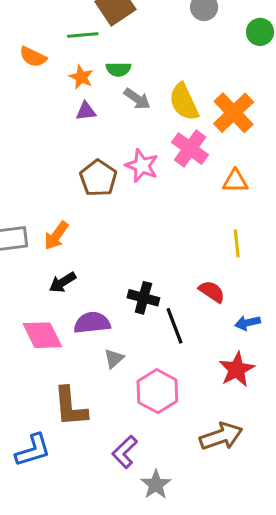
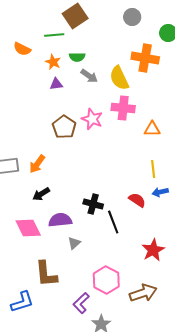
orange cross: (234, 113) -> (145, 58), moved, turned -36
pink cross: (190, 149) -> (123, 108), turned -30
blue arrow: (248, 323) -> (160, 192), moved
pink hexagon: (157, 391) -> (106, 280), moved

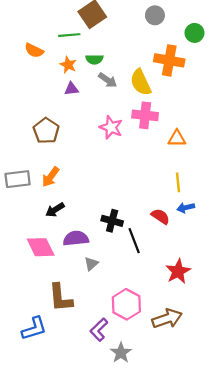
brown pentagon: (64, 127) -> (46, 131), moved

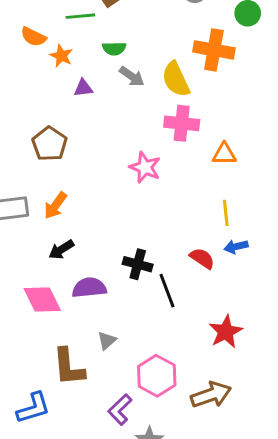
orange star: (68, 65) -> (61, 56), moved
pink star: (111, 127) -> (145, 167), moved
gray triangle: (91, 264) -> (107, 341), moved

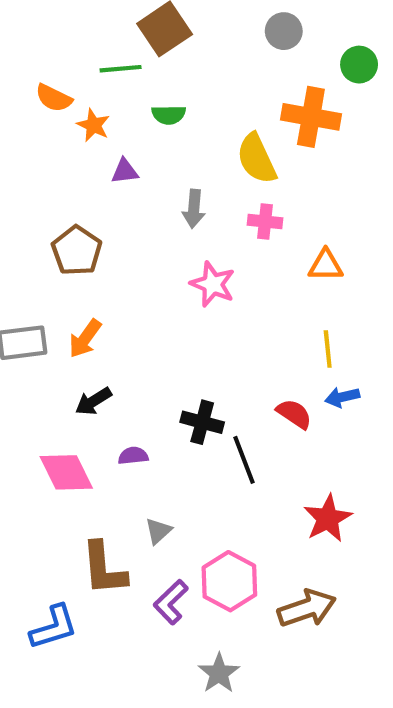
gray arrow: (132, 76) -> (194, 209), moved, turned 60
pink cross: (182, 123) -> (265, 221), size x0.7
purple semicircle: (89, 288) -> (133, 456), size x0.6
purple L-shape: (120, 409) -> (171, 602), moved

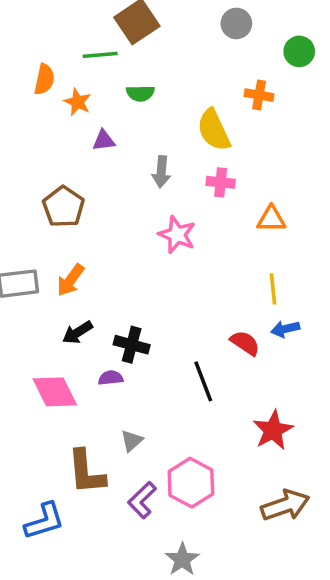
orange semicircle: (54, 98) -> (44, 79), turned -104
orange cross: (311, 117) -> (259, 95), size x0.6
black cross: (202, 422) -> (132, 345), moved
brown arrow: (307, 608) -> (285, 505), moved

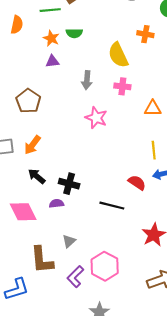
orange star: (78, 102) -> (51, 38), moved
black arrow: (78, 332) -> (37, 176), turned 72
black line: (203, 381) -> (112, 206), turned -55

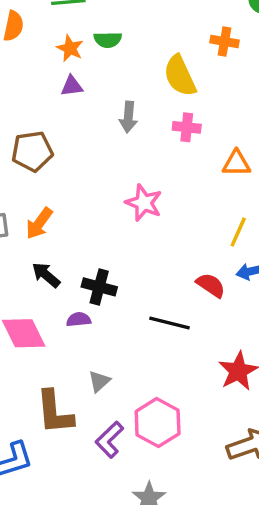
brown pentagon: (28, 101) -> (32, 151), turned 30
pink star: (96, 118) -> (144, 203), moved
yellow line: (154, 150) -> (238, 232), turned 30

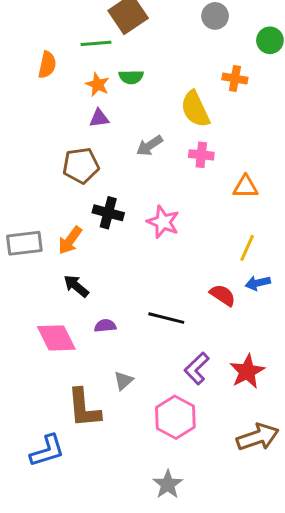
gray arrow: (128, 117) -> (149, 146), turned 52
brown pentagon: (32, 151) -> (81, 165), moved
black cross: (99, 287) -> (108, 213), moved
black line: (170, 323) -> (166, 318), moved
purple L-shape: (109, 440) -> (197, 368), moved

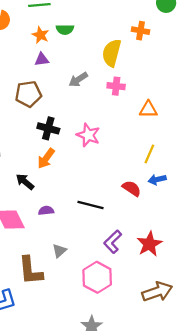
yellow semicircle: (195, 109) -> (112, 53), turned 40
orange arrow: (70, 240) -> (46, 158), moved

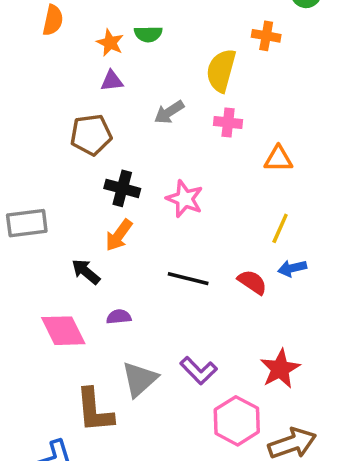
black line: (91, 205) -> (188, 279), moved
purple L-shape: (113, 242) -> (199, 371), moved, turned -90
gray triangle: (59, 251) -> (140, 379), size x1.6
pink hexagon: (97, 277) -> (237, 421), moved

